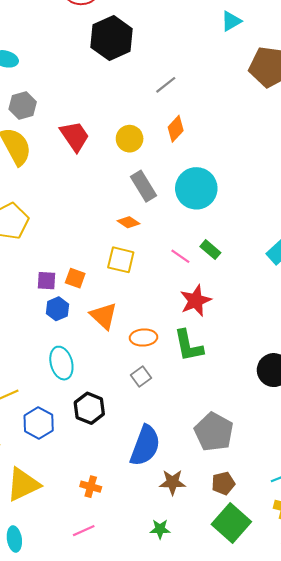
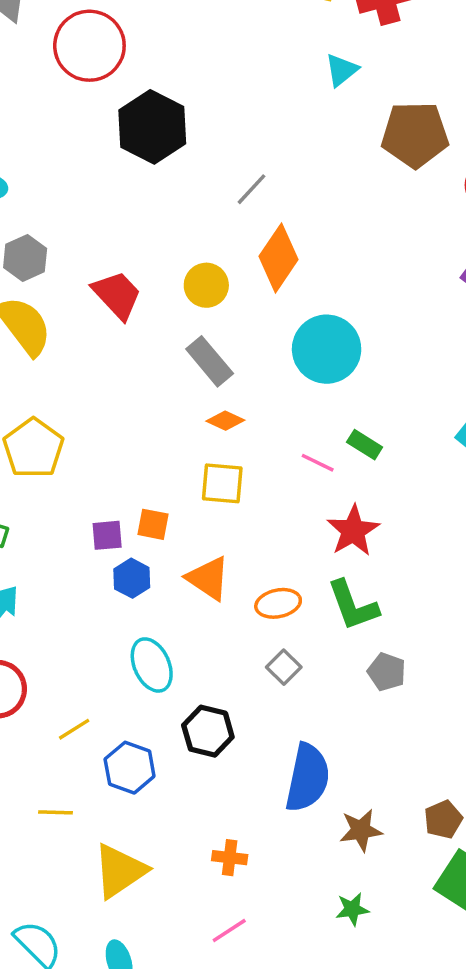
orange diamond: (176, 129) -> (278, 258), size x1.5
gray rectangle: (143, 186) -> (210, 361), moved
gray pentagon: (214, 432) -> (387, 672), moved, size x0.6

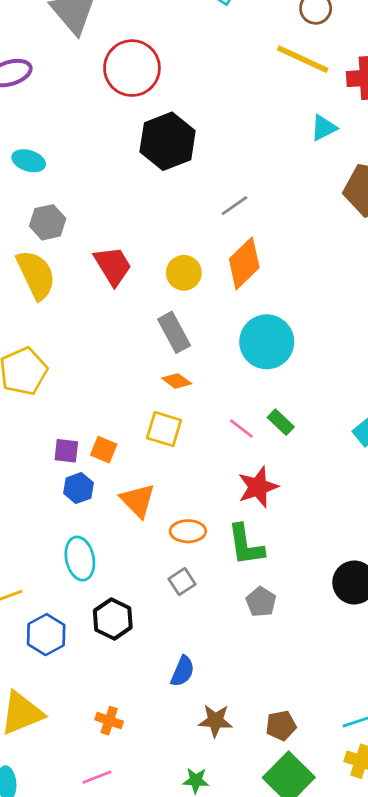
blue semicircle: (308, 778) -> (183, 671), size x0.6

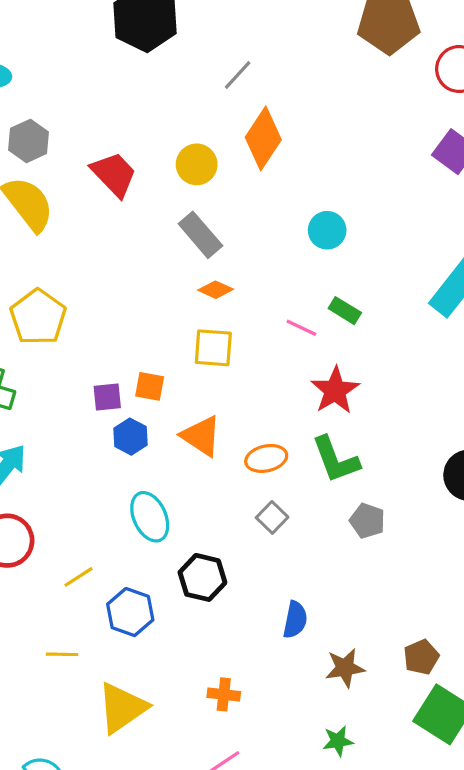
cyan circle: (267, 342) -> (327, 230), moved, size x0.6

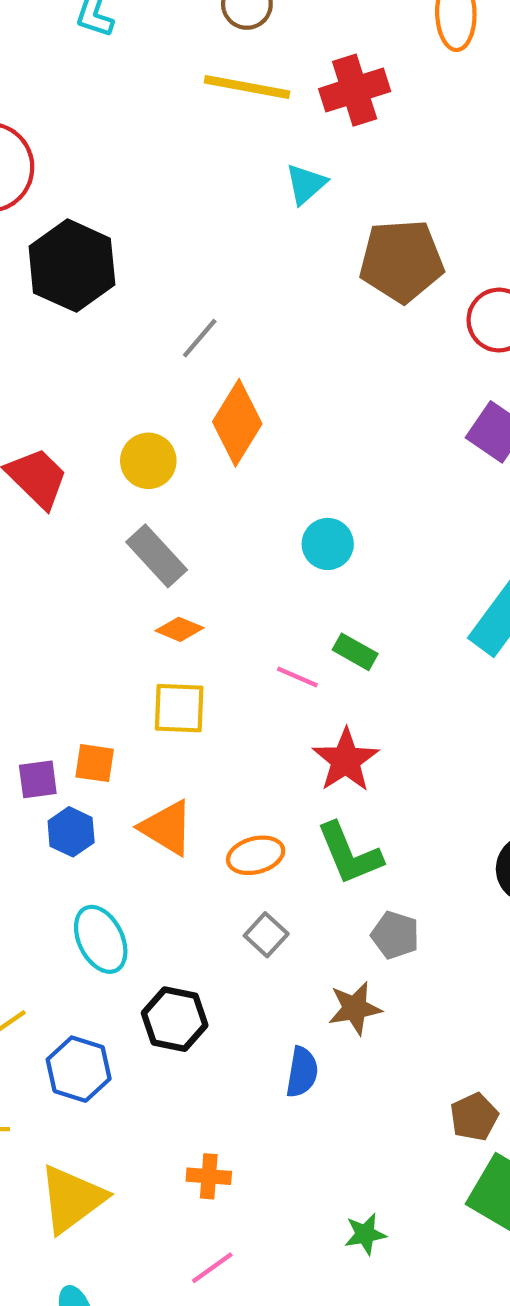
brown star: (345, 668) -> (355, 1008), moved

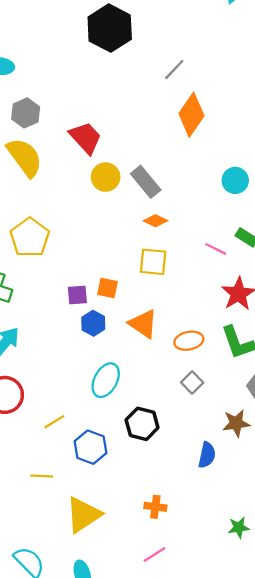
yellow circle: (148, 461) -> (106, 177), moved
cyan ellipse: (101, 939) -> (106, 380), turned 52
green star: (365, 1234) -> (239, 527), moved

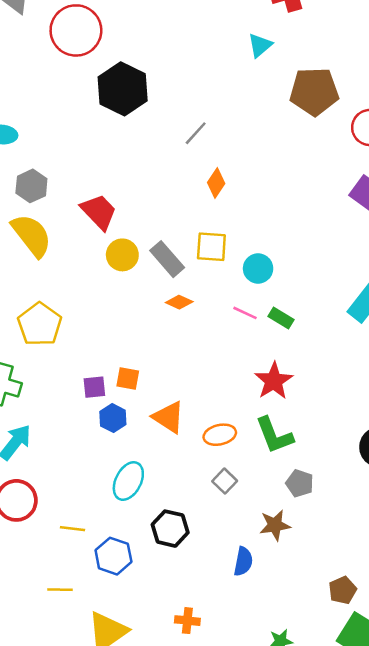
orange diamond: (191, 115) -> (216, 183), size x0.6
cyan circle: (235, 180) -> (258, 268), moved
pink line: (216, 249) -> (245, 313), moved
yellow square: (153, 262) -> (211, 247), moved
yellow line: (54, 422) -> (73, 529), turned 40

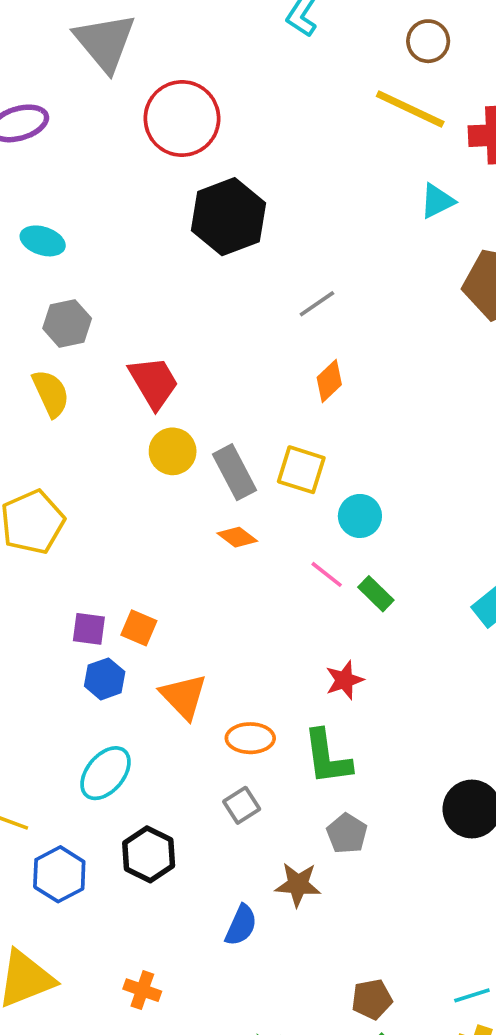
yellow semicircle: (32, 235) -> (51, 393), size x0.7
red star: (274, 381) -> (344, 680), size x0.7

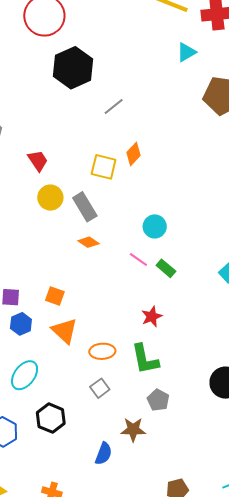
gray line: (317, 304) -> (114, 106), moved
red trapezoid: (154, 382) -> (38, 161), size x0.7
yellow square: (301, 470) -> (104, 167), moved
orange square: (139, 628) -> (55, 296), moved

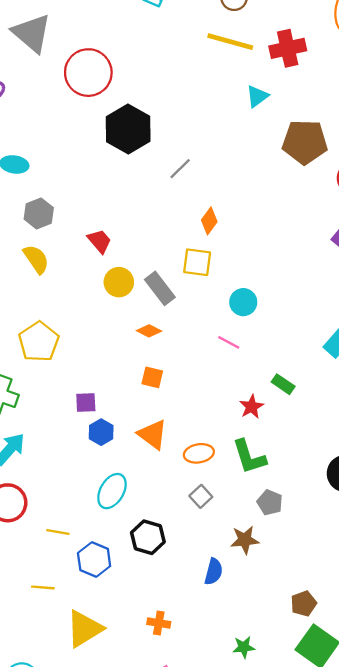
yellow square: (104, 167) -> (197, 262), moved
orange diamond: (89, 242) -> (149, 331), moved
green rectangle: (166, 268) -> (283, 384), moved
orange square: (55, 296) -> (152, 377), moved

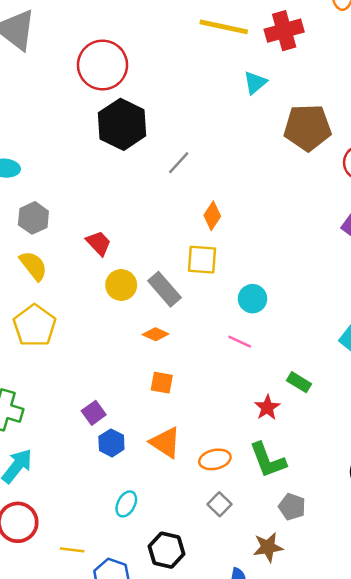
red circle: (88, 73) -> (103, 65), moved
yellow pentagon: (39, 342) -> (35, 326), moved
purple square: (86, 403) -> (94, 413), turned -30
cyan ellipse: (112, 491) -> (126, 504), size x0.7

